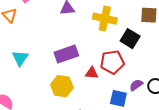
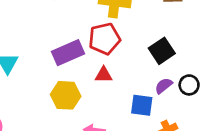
black square: (130, 39) -> (162, 51), moved, turned 30
red pentagon: (112, 62) -> (104, 39), moved

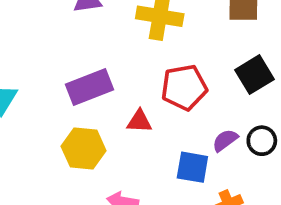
red pentagon: (104, 39) -> (184, 87), moved
black square: (162, 51) -> (254, 75), moved

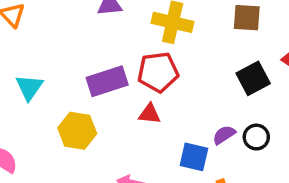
red pentagon: (184, 87) -> (158, 72), moved
yellow hexagon: (84, 149) -> (77, 131), moved

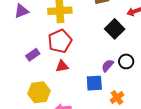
purple rectangle: (107, 81) -> (33, 55), size x0.6
yellow hexagon: (77, 131) -> (39, 92), moved

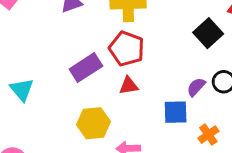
red pentagon: (60, 41) -> (127, 49), turned -30
purple rectangle: (33, 55) -> (86, 68), size x1.5

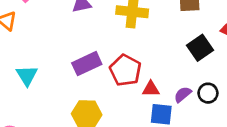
red pentagon: (127, 49) -> (125, 70), moved
red triangle: (129, 86) -> (151, 89), moved

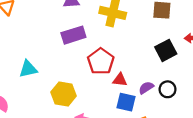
purple rectangle: (87, 64) -> (73, 35), moved
cyan triangle: (27, 75) -> (28, 69), moved, turned 42

